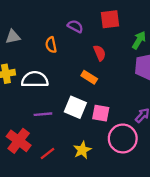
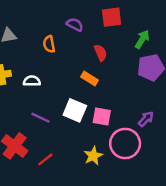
white semicircle: (35, 80) -> (32, 81), size x0.6
purple line: (43, 114) -> (40, 118), turned 30
yellow star: (82, 150) -> (93, 156), moved

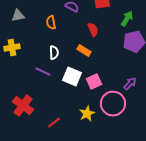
white semicircle: (32, 81) -> (54, 53), moved, turned 88
pink square: (102, 117) -> (94, 82), turned -35
purple line: (40, 118) -> (43, 72), moved
red line: (45, 159) -> (54, 123), moved

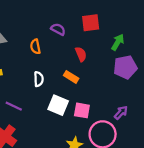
purple line: (43, 72) -> (14, 106), moved
pink square: (94, 82) -> (82, 110), turned 35

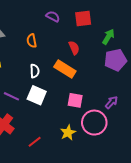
purple semicircle: (58, 29) -> (53, 16), moved
orange rectangle: (71, 77) -> (65, 69), size x1.5
white square: (58, 105) -> (37, 95), moved

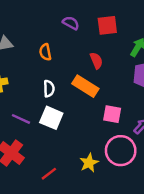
pink square: (75, 100) -> (112, 114), moved

